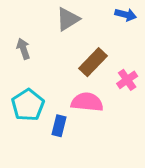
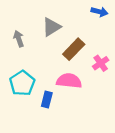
gray triangle: (68, 19) -> (51, 27), moved

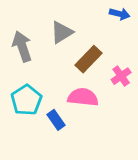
gray arrow: (19, 39) -> (22, 46), size x1.5
blue rectangle: (47, 100) -> (56, 120), turned -49

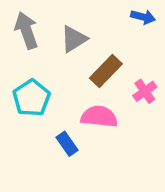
gray arrow: (22, 46) -> (26, 30), moved
cyan pentagon: (26, 100) -> (31, 98), moved

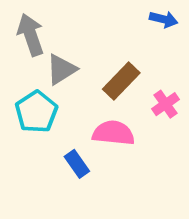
gray triangle: (74, 39) -> (61, 69), moved

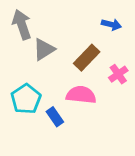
blue arrow: (164, 19) -> (111, 25), moved
cyan pentagon: (36, 112) -> (26, 99), moved

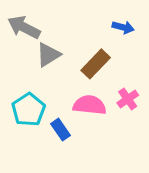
gray arrow: (22, 25) -> (24, 27), turned -44
pink cross: (118, 74) -> (128, 99), moved

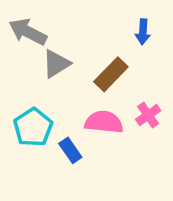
blue arrow: (123, 27) -> (143, 32), turned 80

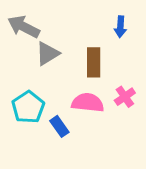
brown rectangle: (111, 74) -> (94, 62), turned -44

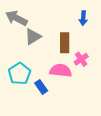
pink cross: (125, 97) -> (81, 59), moved

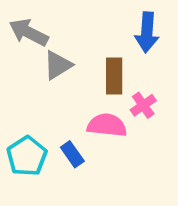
blue arrow: (83, 18) -> (147, 32), size x1.5
cyan pentagon: (20, 74) -> (27, 156), moved

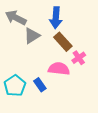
blue arrow: (147, 32) -> (56, 18), moved
brown rectangle: (114, 76) -> (63, 42), turned -42

